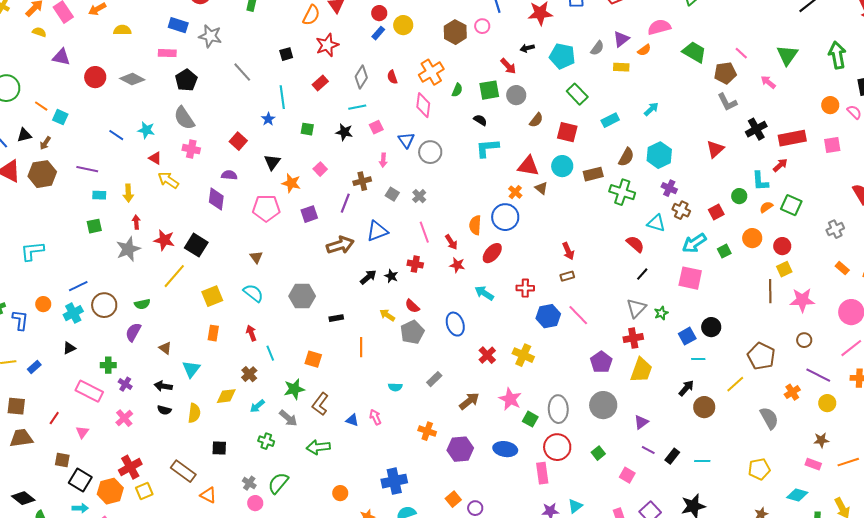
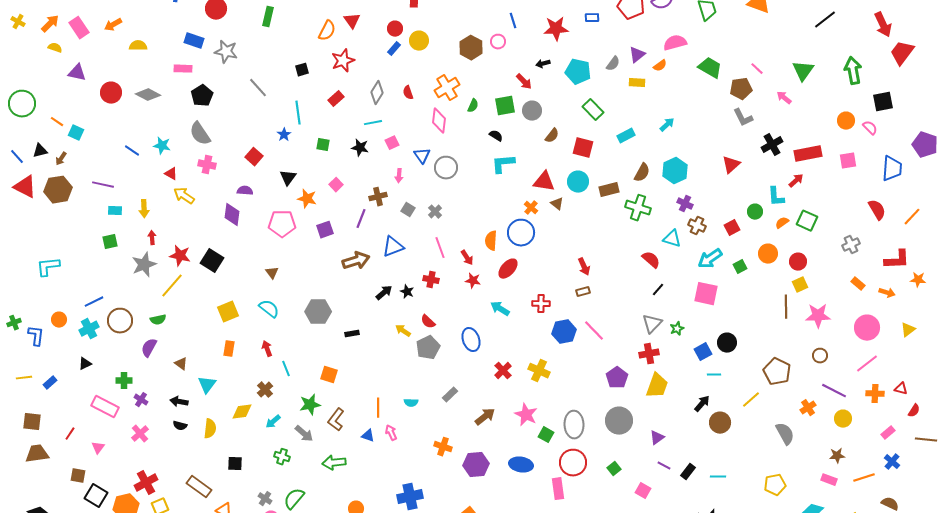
yellow line: (174, 276) -> (172, 286), moved
orange line: (361, 347) -> (378, 408), moved

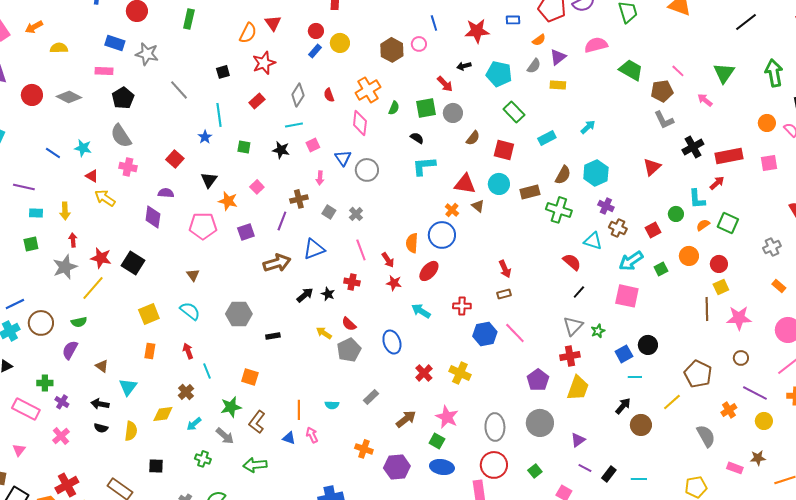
orange semicircle: (660, 66) -> (539, 40), moved
green square: (546, 435) -> (437, 441), moved
pink rectangle: (829, 480) -> (735, 468), moved

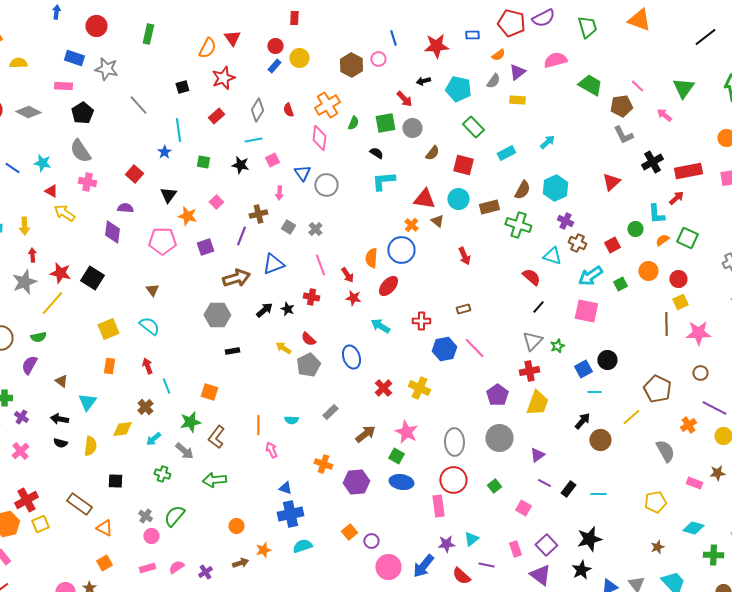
red arrow: (505, 269) -> (464, 256), moved
gray hexagon: (239, 314) -> (217, 315), moved
blue triangle: (289, 438) -> (285, 488), moved

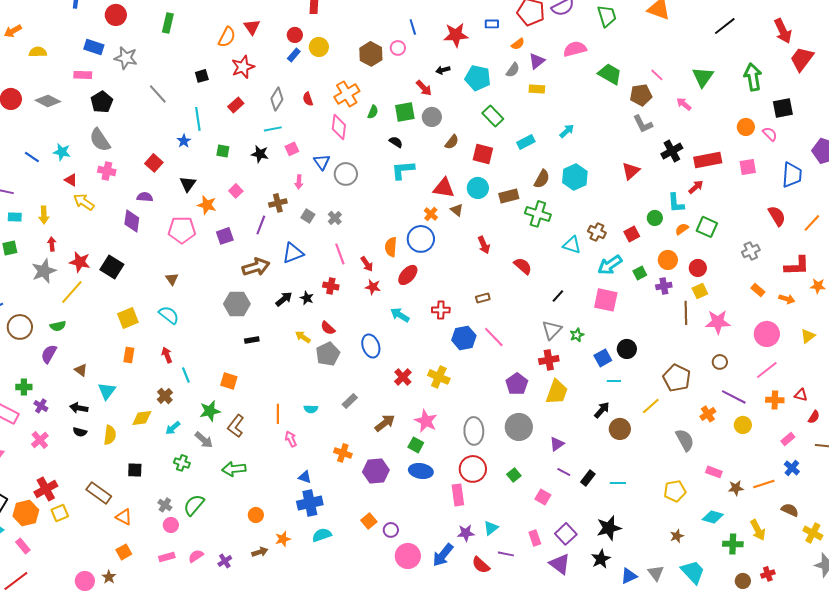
purple cross: (565, 221) -> (664, 286), moved, turned -35
red semicircle: (531, 277) -> (523, 266), moved
brown star: (717, 473) -> (736, 488), moved

